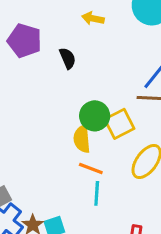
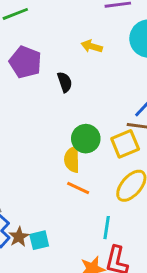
yellow square: (119, 124) -> (125, 144), moved
cyan line: (97, 193) -> (107, 228), moved

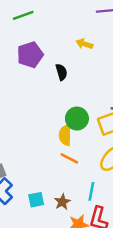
purple pentagon: (25, 62) -> (30, 55), turned 30
brown star: (19, 237) -> (62, 202), moved

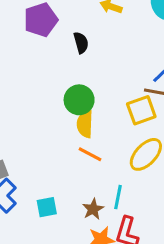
green circle: (77, 119) -> (79, 100), moved
brown star: (62, 202) -> (93, 209), moved

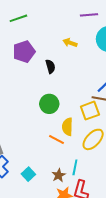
yellow semicircle: (85, 124) -> (67, 127), moved
cyan square: (47, 207) -> (28, 174), turned -32

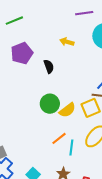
yellow semicircle: (67, 127) -> (67, 110), moved, turned -126
orange line: (57, 139) -> (59, 138), turned -63
cyan line: (75, 167) -> (71, 148), moved

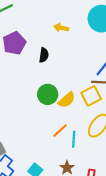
black semicircle: (49, 66) -> (44, 55), turned 32

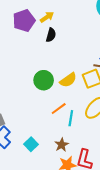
yellow arrow: (61, 28) -> (47, 17), moved, turned 128
green circle: (48, 94) -> (44, 80), moved

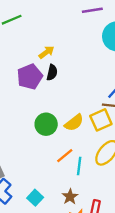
purple pentagon: (24, 21) -> (30, 77), moved

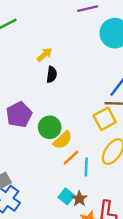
purple pentagon: (30, 77) -> (19, 115), moved
yellow semicircle: (74, 123) -> (63, 140), moved
cyan square: (35, 198) -> (66, 196), moved

